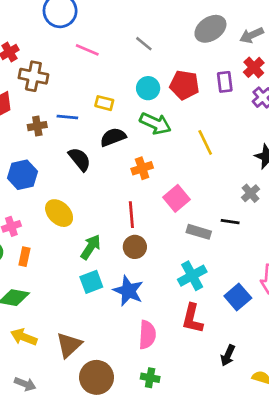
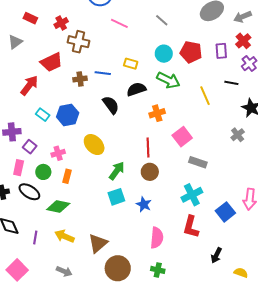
black line: (230, 222) -> (231, 83), moved
blue star: (128, 291) -> (144, 204), size x0.7

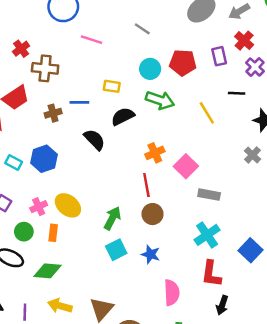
orange cross: (157, 113) -> (155, 153), moved
yellow ellipse: (94, 145) -> (68, 205), moved
black arrow: (216, 255) -> (222, 305), moved

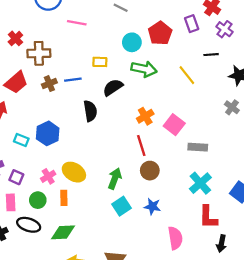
red pentagon: (183, 63) -> (160, 33), turned -30
brown cross: (53, 113) -> (49, 84), moved
black semicircle: (94, 140) -> (90, 111), turned 42

